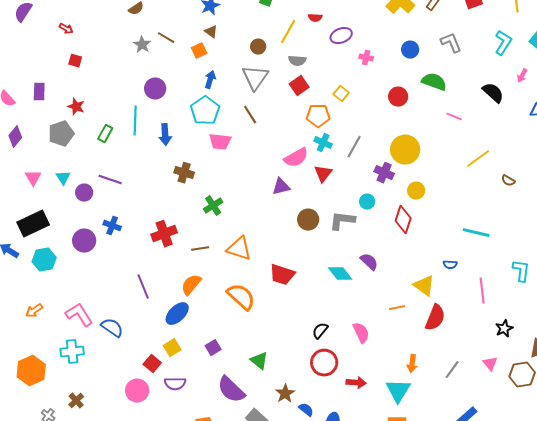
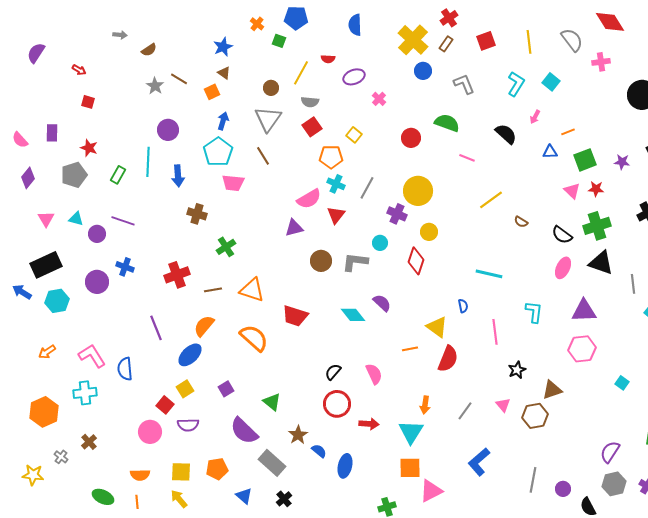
blue circle: (410, 50) -> (423, 71), moved
pink cross: (366, 58) -> (379, 99), turned 32
cyan triangle: (63, 178) -> (76, 219), turned -42
blue semicircle: (450, 265) -> (463, 306), turned -104
blue semicircle: (112, 328) -> (125, 369), turned -130

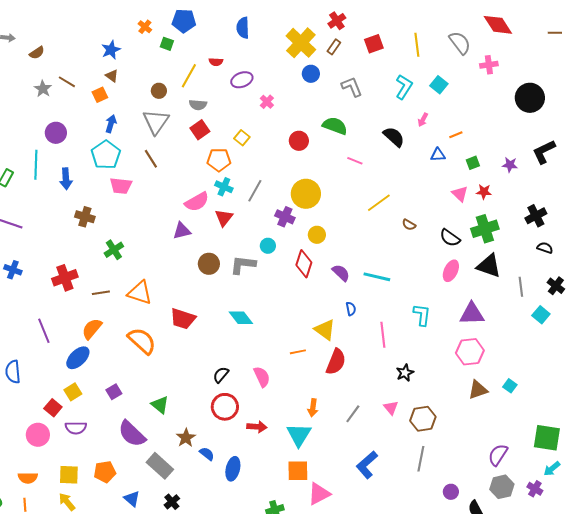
green square: (585, 160) -> (473, 163), size x0.6
purple semicircle: (382, 303) -> (341, 273), moved
brown triangle: (552, 390) -> (478, 390), moved
gray line: (533, 480) -> (421, 459), moved

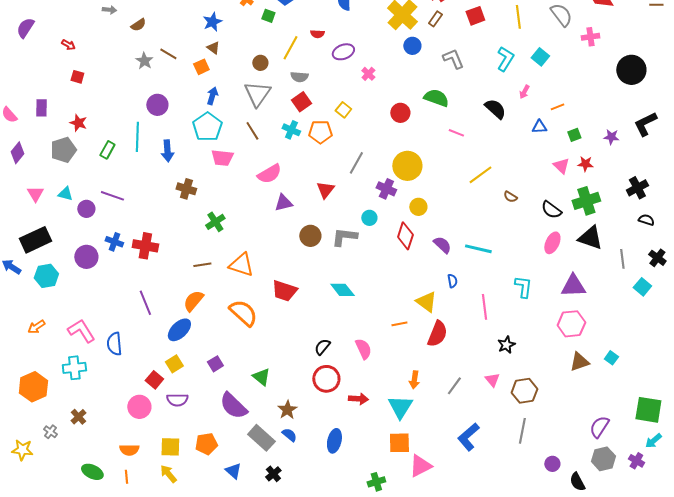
cyan cross: (224, 187) -> (291, 130), moved
pink semicircle: (197, 202) -> (269, 174), moved
red cross: (65, 278) -> (145, 246), moved, turned 30
blue semicircle: (207, 454) -> (289, 435), moved

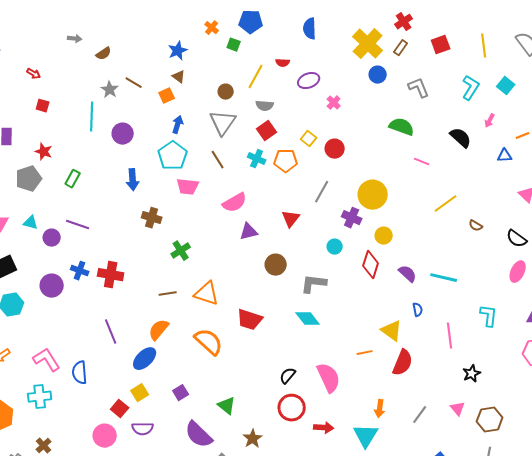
red circle: (400, 113) -> (335, 149), moved
cyan line: (137, 137) -> (92, 117), moved
gray L-shape: (344, 237) -> (314, 284), moved
pink semicircle: (363, 349) -> (329, 378), size x1.4

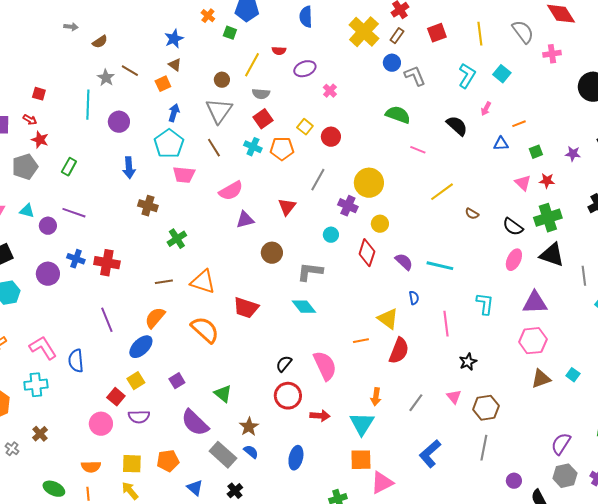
red arrow: (34, 74) -> (30, 120), moved
blue circle: (378, 75) -> (392, 63), moved

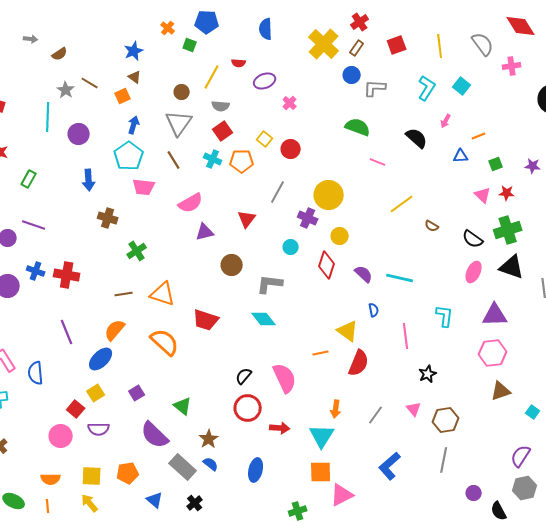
gray L-shape: (415, 76) -> (375, 88), turned -65
cyan square: (573, 375) -> (533, 412), moved

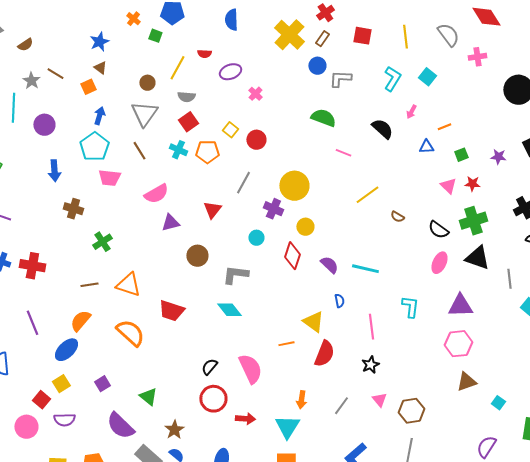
red square: (397, 45) -> (362, 36), turned 30
black star: (428, 374) -> (370, 365), moved

